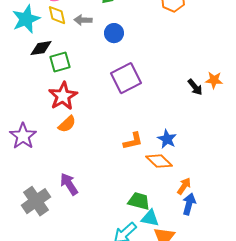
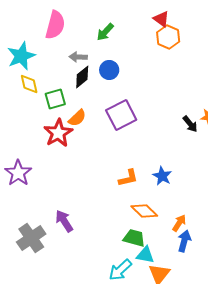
yellow diamond: (57, 15) -> (29, 84), moved
black diamond: (41, 48) -> (82, 77), moved, turned -30
orange semicircle: (67, 124) -> (77, 118), moved
orange diamond: (159, 161) -> (144, 211), moved

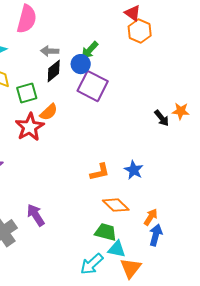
green arrow: (105, 32) -> (90, 50), moved
purple square: (121, 115) -> (93, 86), moved, turned -36

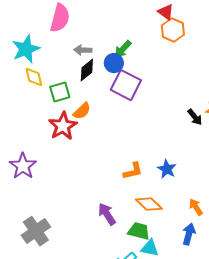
purple arrow: (36, 215) -> (107, 214), moved
orange arrow: (151, 217) -> (196, 207), moved, turned -66

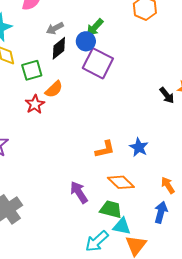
gray arrow: (83, 50) -> (55, 28), turned -30
red star: (63, 126) -> (35, 104), size x0.7

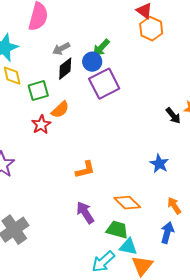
purple square: (98, 63) -> (104, 84), turned 36
blue star: (139, 147) -> (159, 164), moved
orange L-shape: (105, 149) -> (85, 170), moved

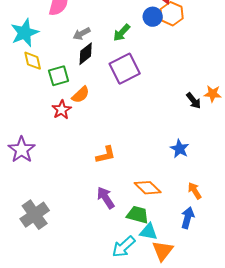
blue circle: (92, 62) -> (153, 17), moved

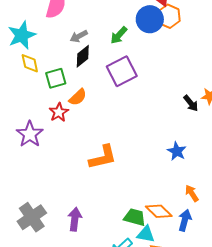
blue circle: (153, 17) -> (150, 19), size x1.4
purple star: (22, 150) -> (30, 134), moved
orange L-shape: (106, 155) -> (103, 157), size x1.4
orange diamond: (148, 188) -> (159, 211), moved
purple arrow: (106, 198) -> (75, 219), moved, turned 40

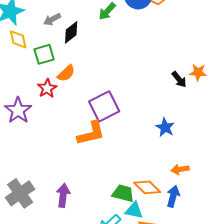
gray arrow: (79, 36) -> (52, 19), moved
purple square: (122, 71) -> (104, 106), moved
orange arrow: (192, 193) -> (180, 169), turned -66

